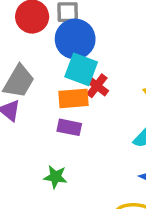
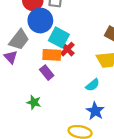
blue circle: (75, 39) -> (40, 20), moved
purple rectangle: (69, 127) -> (47, 73), turned 32

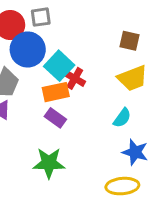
cyan square: (59, 37) -> (59, 66), turned 30
green star: (34, 102) -> (49, 163), size x1.5

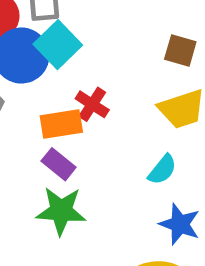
cyan square: (59, 66) -> (58, 45), moved
green star: (49, 163) -> (61, 211), moved

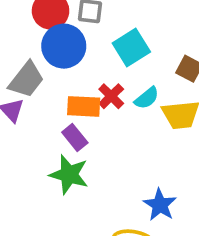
cyan square: (58, 45) -> (131, 48), moved
cyan semicircle: (162, 170) -> (147, 98), moved

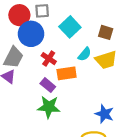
red cross: (111, 96) -> (49, 59), moved
orange rectangle: (84, 106) -> (67, 73), moved

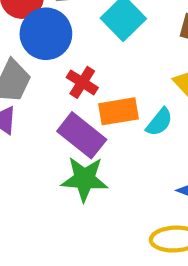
cyan semicircle: (85, 54) -> (159, 122), moved
purple rectangle: (48, 85) -> (82, 135), size x1.5

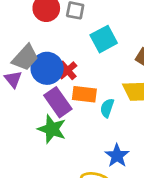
blue circle: (46, 34) -> (47, 68), moved
cyan semicircle: (159, 122) -> (107, 108), turned 144

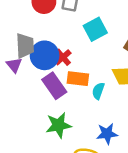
gray trapezoid: (25, 58) -> (25, 46), turned -45
green star: (52, 129) -> (59, 125), moved, turned -30
blue star: (117, 156) -> (107, 134), turned 30

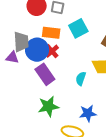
purple triangle: (14, 65) -> (12, 57), turned -40
orange rectangle: (78, 79) -> (51, 33), moved

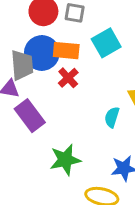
blue circle: (37, 50) -> (42, 53), moved
purple rectangle: (45, 74) -> (30, 116), moved

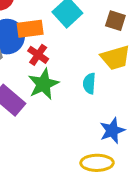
green star: (65, 160) -> (43, 84), moved

